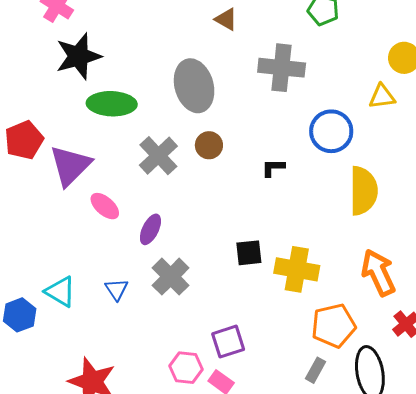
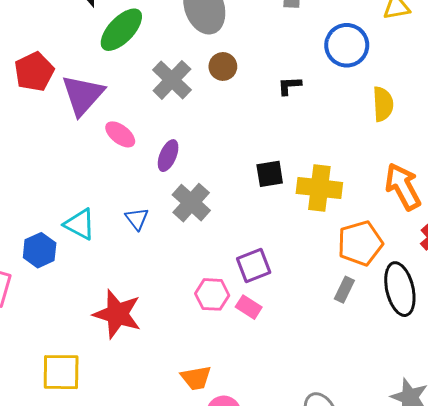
green ellipse: (112, 104) -> (121, 30), turned -45
yellow semicircle: (363, 191) -> (383, 104), size x0.7

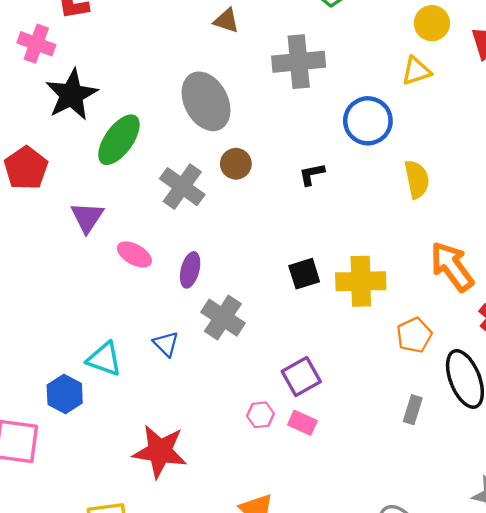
red pentagon: (34, 72) -> (26, 168), moved
purple triangle: (83, 95) -> (87, 217), size x0.7
orange pentagon: (360, 243) -> (414, 335), size x0.7
gray rectangle: (344, 290) -> (413, 410), moved
pink hexagon: (212, 294) -> (260, 415), size x0.7

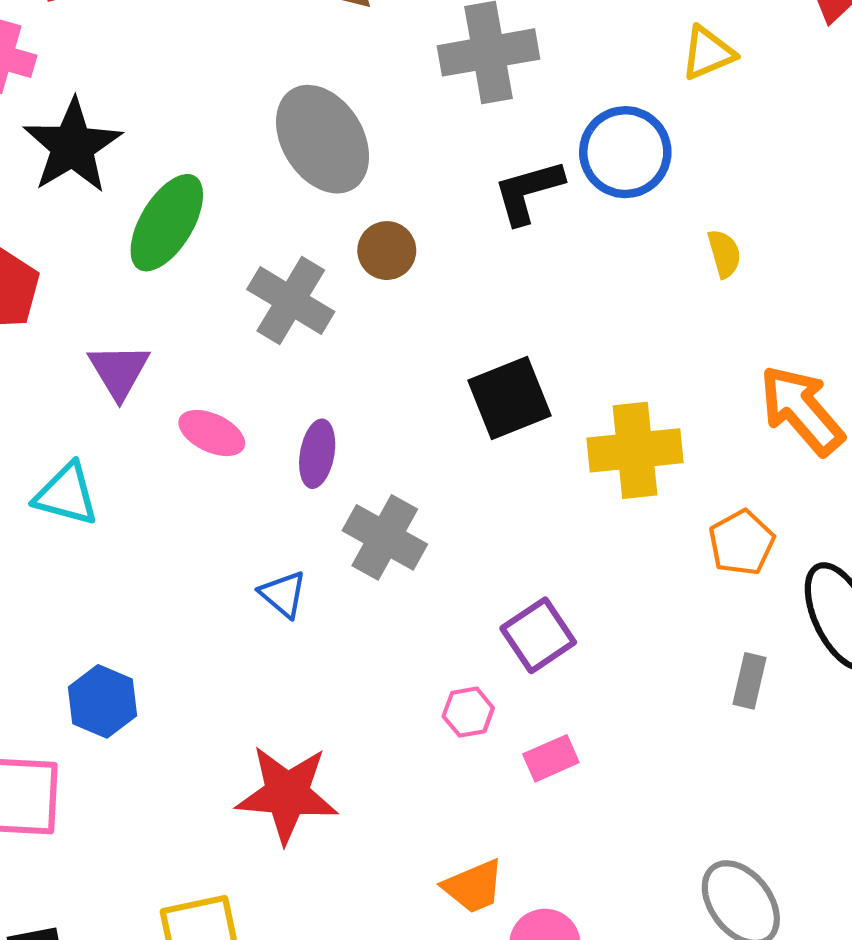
black L-shape: (312, 174) -> (528, 192), moved, size x1.5
yellow semicircle: (417, 179) -> (724, 254), size x0.7
black square: (304, 274) -> (509, 398), moved, size x1.4
cyan triangle: (104, 359) -> (66, 494), moved
pink rectangle: (302, 423) -> (551, 758), moved, turned -44

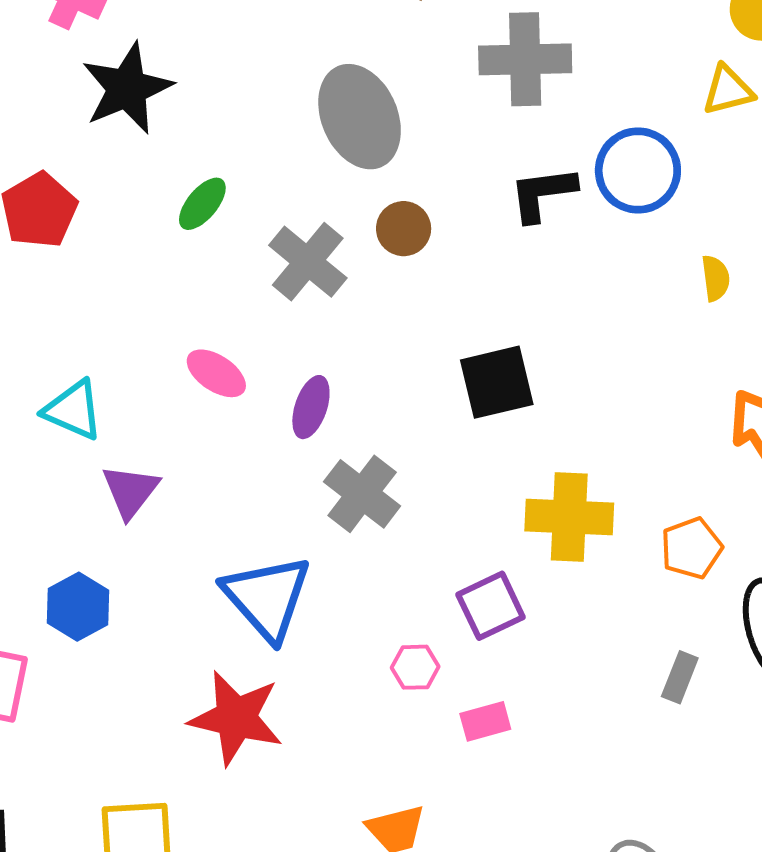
green ellipse: (167, 223) -> (202, 204), moved, size x0.6
purple triangle: (119, 371) -> (130, 491), moved
yellow cross: (635, 450) -> (569, 517), moved
blue triangle: (283, 594) -> (267, 598), moved, size x2.0

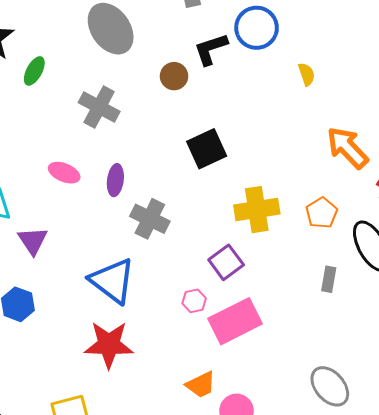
green ellipse: (202, 204) -> (34, 71), moved
brown circle: (404, 229) -> (174, 76), moved
pink rectangle: (485, 721) -> (235, 321), size x2.0

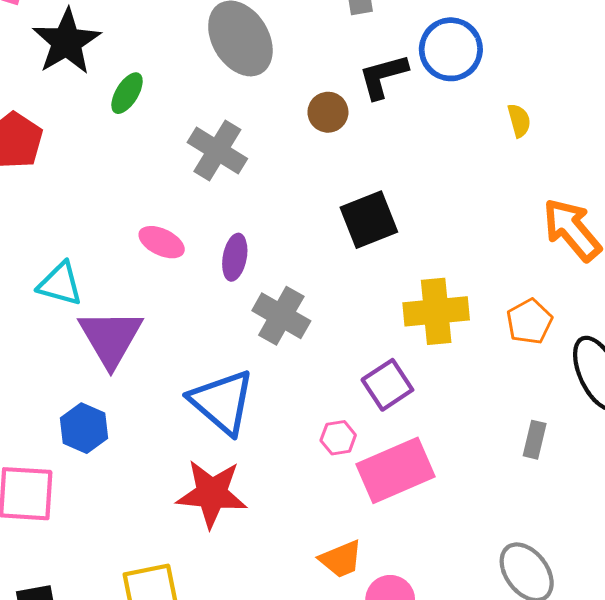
purple triangle: (33, 241) -> (111, 338), size x1.5
gray rectangle: (329, 279) -> (535, 440), moved

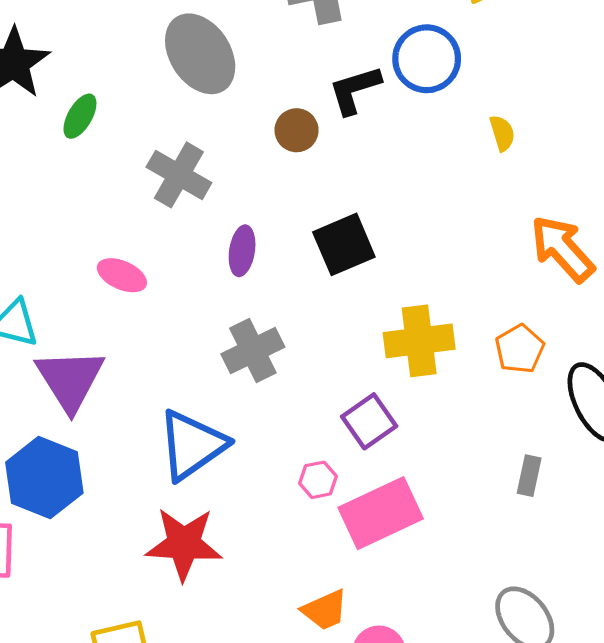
purple ellipse: (235, 257) -> (242, 251), moved
gray cross: (281, 316) -> (253, 351), turned 36
blue triangle: (222, 402) -> (192, 445), turned 46
blue hexagon: (84, 428) -> (44, 478), size x1.5

